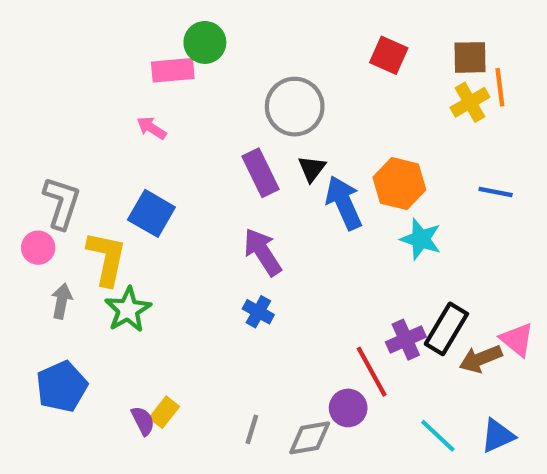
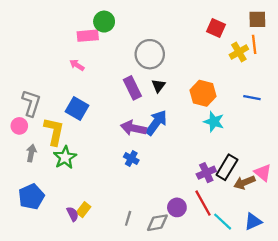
red square: (389, 55) -> (216, 28), moved
brown square: (470, 57) -> (257, 19), moved
blue arrow: (344, 203) -> (156, 123), moved, turned 60
purple arrow: (263, 252) -> (133, 128), turned -45
red line: (372, 372) -> (203, 203), moved

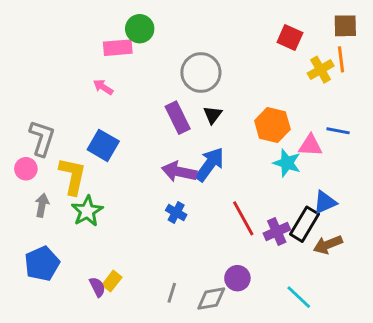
pink triangle: (263, 173) -> (310, 145), moved, turned -36
red line: (203, 203) -> (243, 218), moved
blue triangle: (253, 222) -> (325, 202), moved

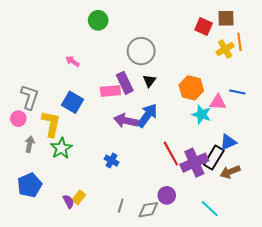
brown square: (345, 26) -> (226, 18), moved
pink rectangle: (118, 48) -> (110, 91), moved
blue cross: (176, 213) -> (111, 161), moved
purple cross: (277, 231) -> (194, 163), size x1.5

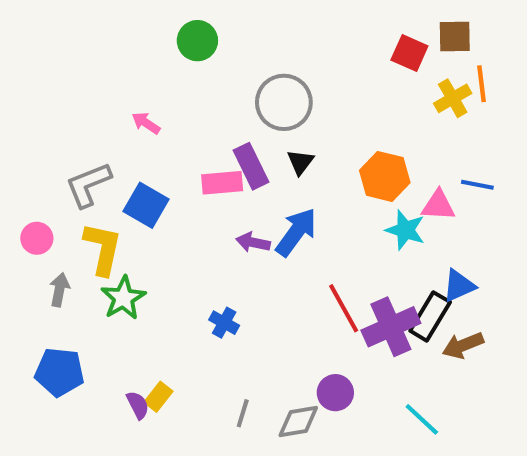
gray L-shape: (30, 97) -> (88, 185), moved, turned -130
purple arrow: (126, 121) -> (253, 242), size x0.7
blue pentagon: (30, 185) -> (59, 372), turned 30

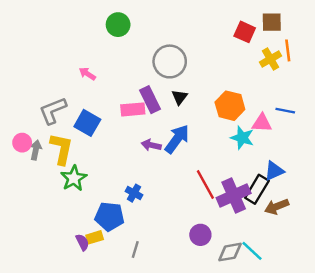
gray arrow: (59, 290) -> (36, 150), moved
blue pentagon: (59, 372) -> (109, 216), moved
yellow rectangle: (158, 397) -> (95, 237), turned 35
gray line: (243, 413) -> (135, 250), moved
gray diamond: (298, 421) -> (230, 252), moved

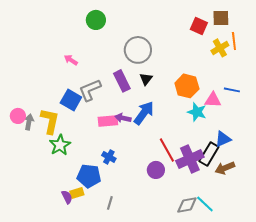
pink rectangle: (133, 109) -> (108, 121), moved
gray L-shape: (53, 111) -> (90, 90), moved
purple circle: (200, 235) -> (156, 170), moved

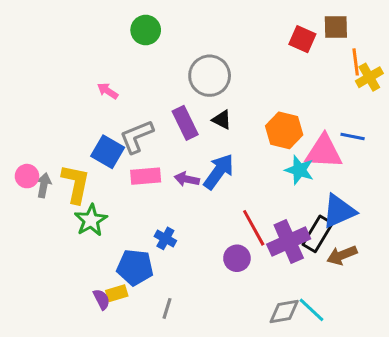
yellow cross: (220, 48) -> (369, 77), moved
black triangle: (146, 79) -> (222, 120), turned -40
pink triangle: (213, 100) -> (324, 152), size x1.5
pink rectangle: (108, 121) -> (146, 176), moved
blue triangle: (223, 139) -> (339, 211), size x1.4

